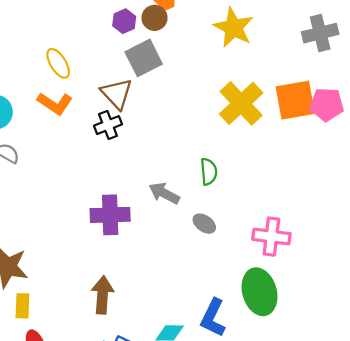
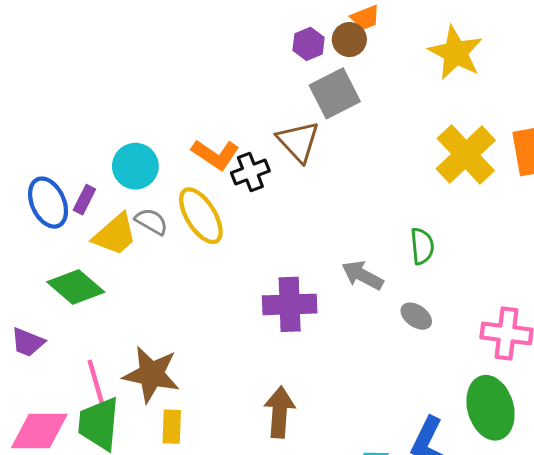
yellow ellipse: (58, 63) -> (201, 216), moved, size x1.4
black cross: (108, 125) -> (250, 172), moved

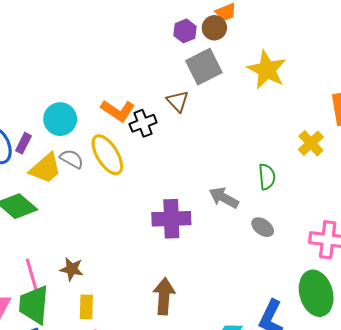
yellow star: (456, 53) -> (267, 70), moved
brown triangle: (298, 141) -> (178, 101), size x0.7
yellow cross: (466, 155) -> (311, 143), moved, size x0.6
brown star: (151, 374) -> (72, 269), size x0.6

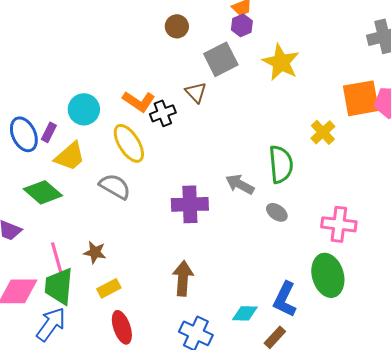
brown circle: (214, 28) -> (177, 26), moved
purple hexagon: (185, 31) -> (242, 25), moved
gray semicircle: (72, 159) -> (115, 186), moved, size x1.4
green semicircle: (267, 177) -> (281, 164), size x1.5
yellow rectangle: (86, 307) -> (109, 288), turned 60

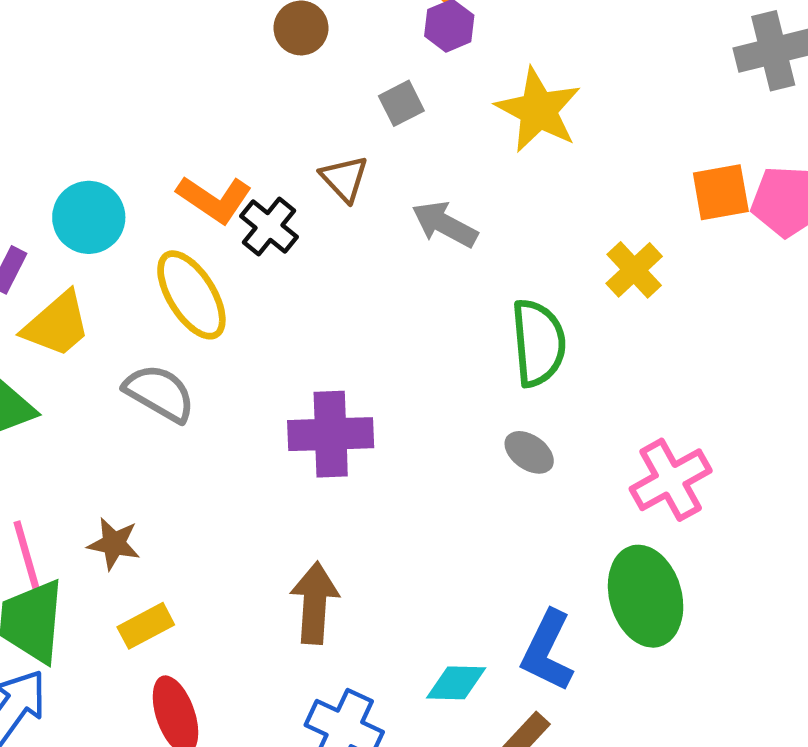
gray square: (221, 59) -> (401, 103), size x0.6
orange square: (361, 98) -> (721, 192), size x0.7
black cross: (163, 113) -> (269, 226), turned -30
gray arrow: (240, 184) -> (445, 224), moved
pink cross: (339, 224) -> (671, 480), turned -36

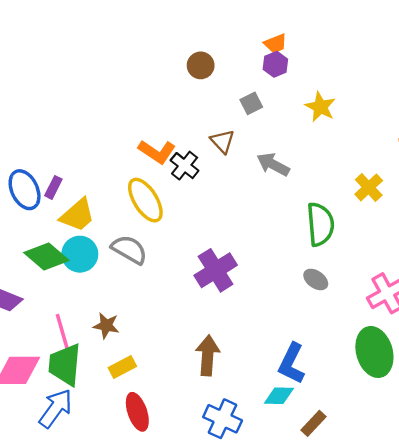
yellow star: (538, 110) -> (320, 107), size x0.7
cyan circle: (89, 217) -> (80, 254), moved
purple cross: (331, 434) -> (216, 270), turned -30
blue L-shape: (547, 651) -> (292, 363), moved

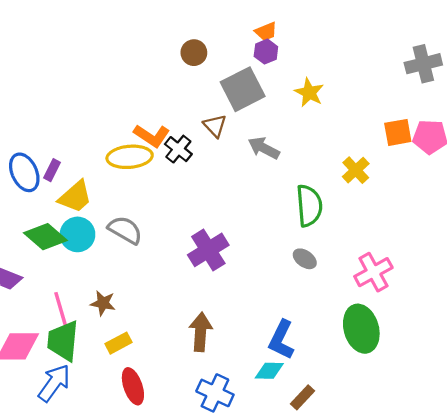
gray square: (251, 103) -> (243, 89), size x2.0
yellow ellipse: (145, 200) -> (130, 157), moved, turned -63

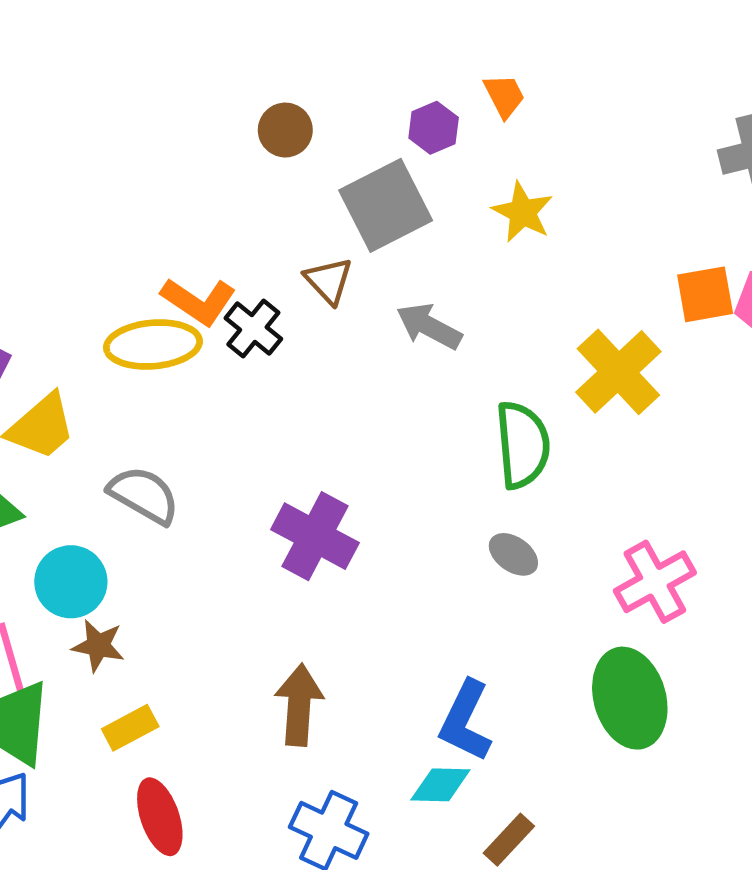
orange trapezoid: (266, 32) -> (504, 96), moved, turned -95
yellow cross: (356, 170) -> (618, 372), size x1.5
cyan circle: (77, 234) -> (71, 582), moved
purple cross: (208, 250) -> (315, 536), turned -30

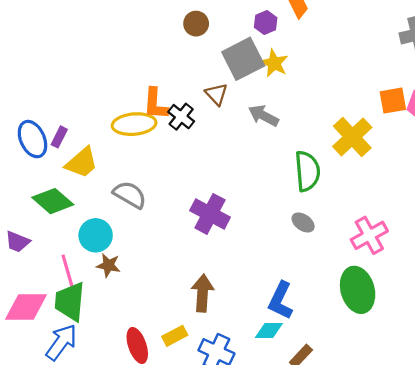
yellow star: (523, 212) -> (274, 63), moved
orange L-shape: (199, 301) -> (155, 104), turned 60
yellow rectangle: (130, 728) -> (175, 336), moved

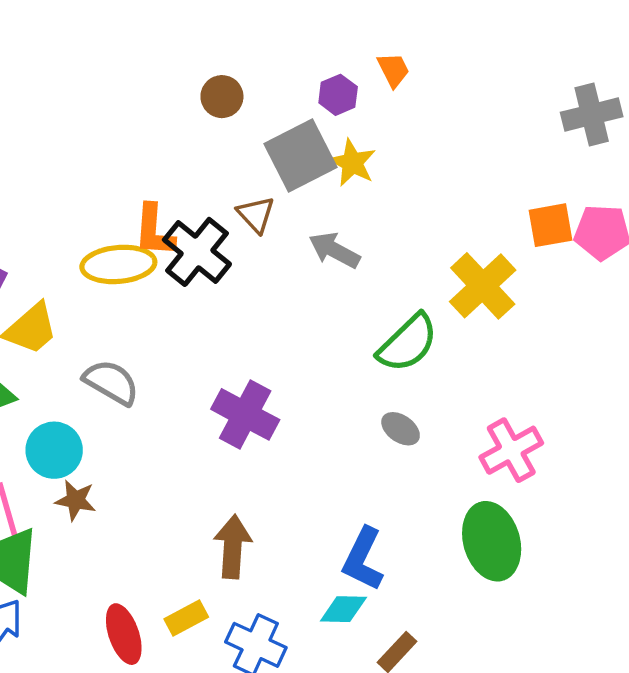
black cross: (181, 117) -> (197, 252), size x1.5
green semicircle: (307, 171) -> (408, 343), turned 51

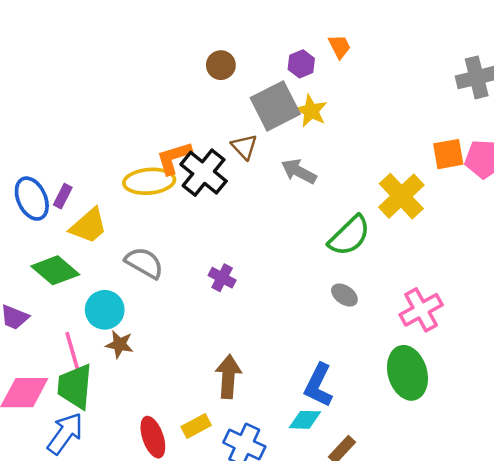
orange L-shape: (154, 231) -> (174, 158), turned 69
purple cross: (245, 414) -> (222, 278), moved, size x0.6

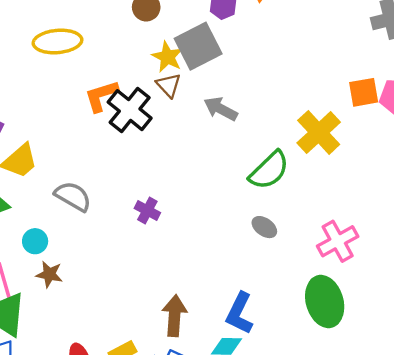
yellow star: (311, 111) -> (167, 57), moved
yellow ellipse: (149, 181) -> (58, 41), moved
cyan circle: (105, 310) -> (35, 241), size x0.7
brown arrow: (228, 377) -> (175, 316), moved

